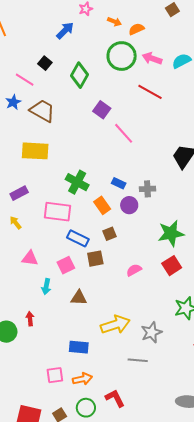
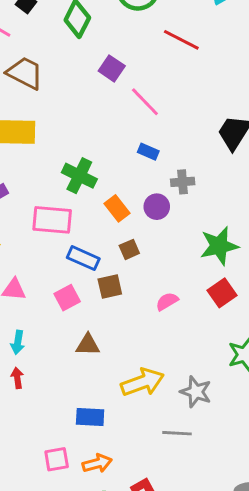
blue rectangle: (119, 183) -> (148, 152), moved
cyan arrow: (46, 287) -> (18, 342), moved
gray star: (151, 332) -> (196, 392), turned -30

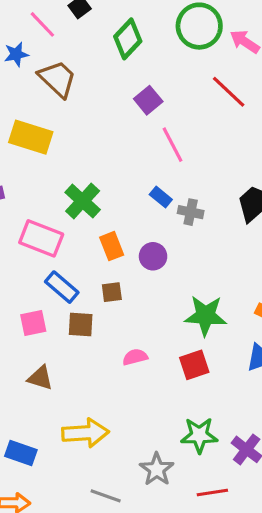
gray cross: (183, 182) -> (191, 212), moved
gray star: (196, 392) -> (157, 469), moved

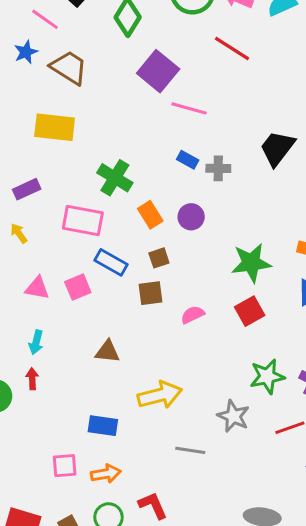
purple square: (148, 100) -> (158, 71), size x1.5
pink line: (172, 145) -> (189, 108), turned -36
pink square: (33, 323) -> (78, 287), moved
brown square: (81, 324) -> (151, 293), moved

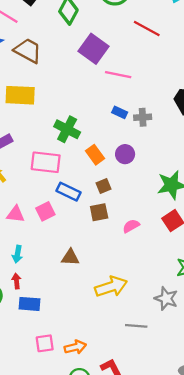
blue rectangle: (103, 426) -> (29, 304), moved

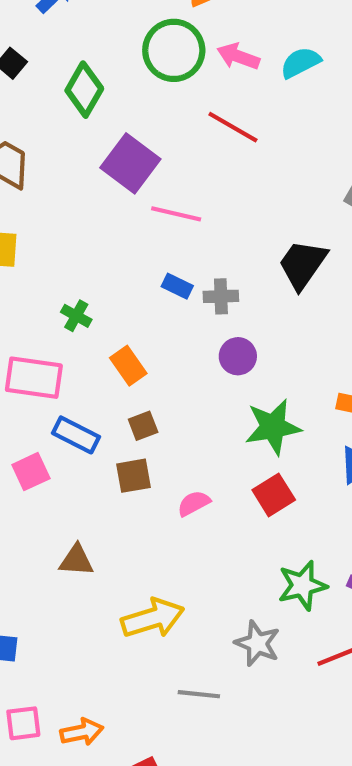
green cross: (67, 129) -> (76, 316), size x0.6
purple circle: (125, 154) -> (238, 356), moved

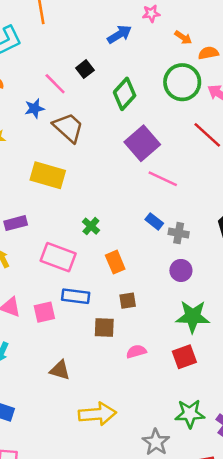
brown square: (143, 426) -> (128, 301), moved
blue rectangle: (76, 435) -> (76, 296), turned -32

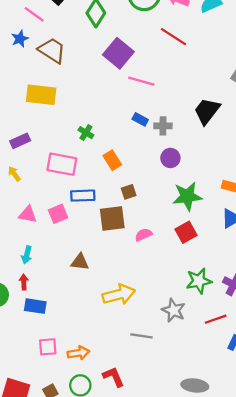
brown square: (104, 328) -> (112, 219), size x1.4

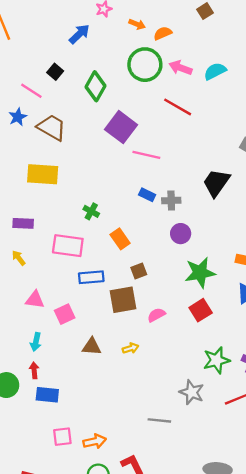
purple rectangle: (20, 141) -> (23, 223), turned 30
pink square: (58, 214) -> (65, 314), moved
yellow arrow: (119, 294) -> (131, 348), moved, size x0.5

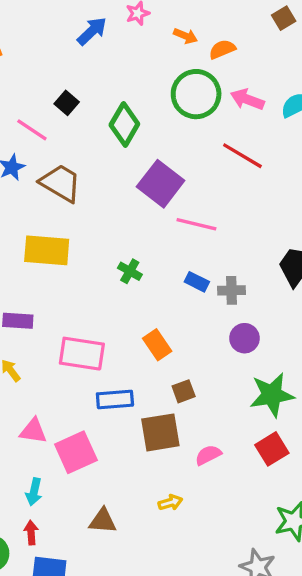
blue arrow: (79, 34) -> (92, 31), moved
green cross: (91, 211) -> (130, 271), moved
pink square: (65, 314) -> (76, 452), size x1.4
brown triangle: (92, 347) -> (103, 521), moved

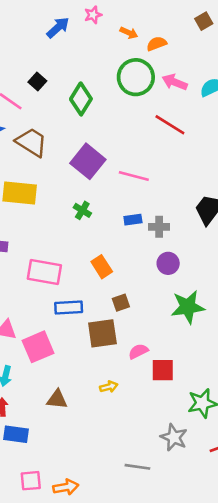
purple square: (161, 184) -> (88, 161), moved
blue rectangle: (197, 282) -> (133, 220), turned -36
red square: (272, 449) -> (163, 370), moved, turned 30

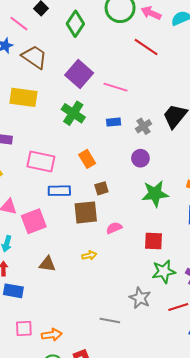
green cross: (82, 210) -> (73, 113), size x1.6
gray cross: (159, 227) -> (144, 126), moved, turned -35
red square: (163, 370) -> (153, 241), moved

